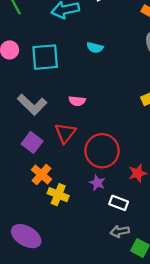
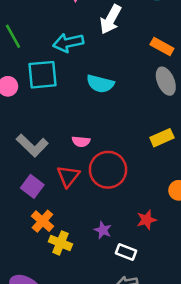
cyan semicircle: (95, 48) -> (100, 84), size x1.5
cyan square: (45, 57) -> (42, 75), moved
red circle: (102, 151) -> (108, 170), moved

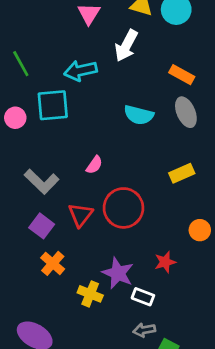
cyan semicircle: (100, 84) -> (139, 115), moved
pink semicircle: (81, 141) -> (94, 165), moved, turned -60
purple star: (103, 230) -> (118, 273), size x1.6
yellow cross: (60, 243) -> (90, 294), moved

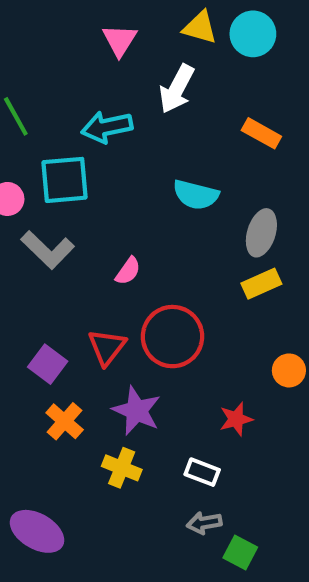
gray ellipse: (186, 112) -> (261, 233), moved, turned 40
gray L-shape: (42, 182) -> (48, 250), moved
purple star: (118, 273) -> (137, 411), moved

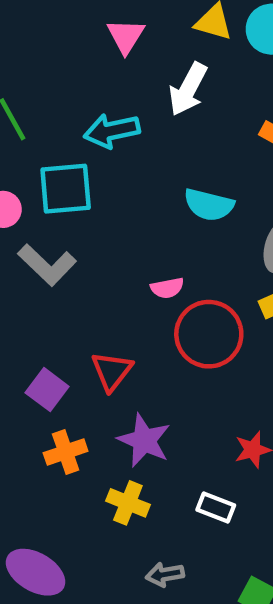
pink semicircle: (128, 271) -> (167, 288), moved, turned 44
red circle: (172, 337) -> (209, 334), moved
orange cross: (65, 421) -> (66, 452), turned 30
gray arrow: (204, 523) -> (165, 574), moved

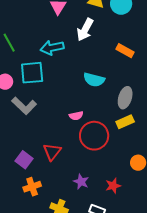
purple star: (144, 440) -> (81, 182), moved, size x0.7

